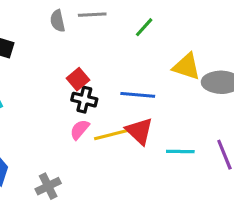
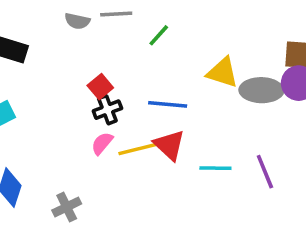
gray semicircle: (58, 21) -> (77, 21), turned -65
green line: (144, 27) -> (159, 35), moved
black cross: (84, 100) -> (107, 110), turned -35

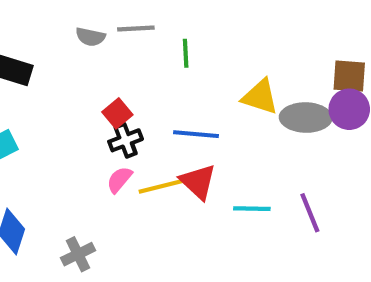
green line: (159, 35) -> (186, 53), turned -45

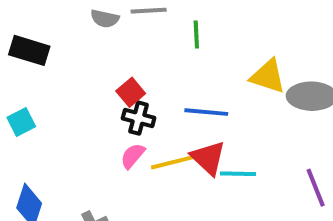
black cross: (126, 140) -> (139, 118), turned 36
cyan line: (252, 209) -> (238, 174), moved

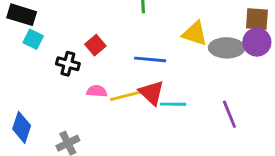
black cross: (139, 118) -> (68, 64), moved
cyan square: (21, 122) -> (33, 39), moved, turned -36
pink semicircle: (133, 156) -> (97, 91), turned 54

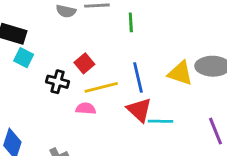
yellow triangle: (195, 33) -> (180, 73), moved
blue line: (150, 59) -> (138, 77), turned 72
yellow line: (127, 96) -> (101, 87), moved

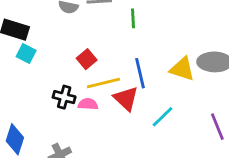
black cross: (58, 82) -> (64, 97), moved
red triangle: (139, 110) -> (126, 98), moved
cyan line: (160, 121) -> (163, 117), turned -45

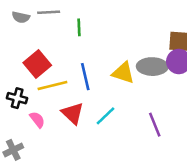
red square: (87, 59) -> (37, 64), size x1.5
red triangle: (126, 98) -> (73, 113), moved
pink semicircle: (88, 104) -> (37, 120), moved, turned 48

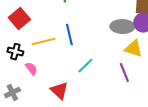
red square: (37, 64) -> (19, 19), moved
yellow triangle: (123, 73) -> (133, 49), moved
red triangle: (73, 113) -> (59, 91), moved

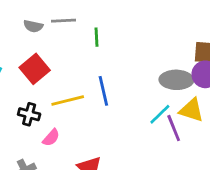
cyan line: (85, 66) -> (160, 114), moved
pink semicircle: (31, 69) -> (51, 138), turned 80
purple line: (124, 73) -> (174, 128), moved

